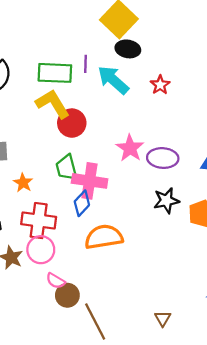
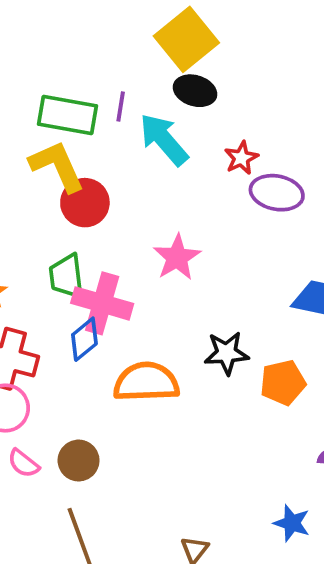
purple ellipse: (163, 158) -> (277, 193), moved
orange semicircle: (104, 237) -> (146, 382), moved
brown circle: (67, 295) -> (79, 461), moved

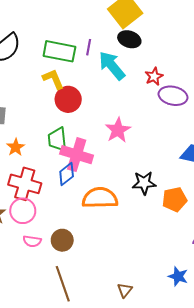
yellow L-shape: (57, 166) -> (53, 79), size x0.7
pink semicircle: (23, 463) -> (32, 241), turned -30

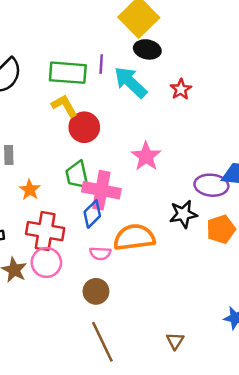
purple ellipse: (173, 96) -> (211, 185), moved
pink semicircle: (32, 241) -> (100, 253), moved

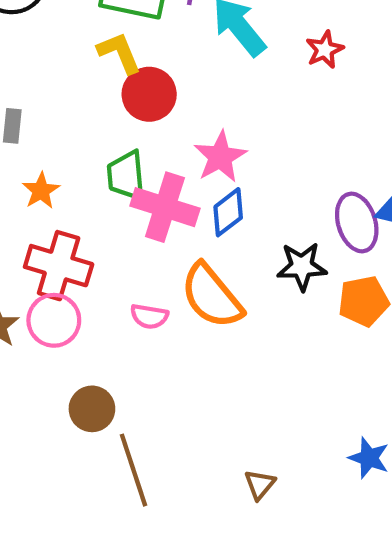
pink star: (146, 156) -> (220, 157), moved
purple ellipse: (211, 185) -> (357, 223), turned 60
blue diamond: (92, 214) -> (228, 212), moved
orange semicircle: (134, 237) -> (212, 296), turned -129
brown circle: (96, 291) -> (92, 409), moved

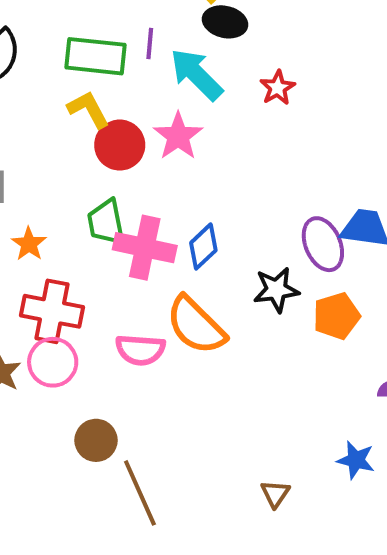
pink star: (220, 157) -> (178, 136), moved
pink semicircle: (149, 316) -> (140, 350), size x1.4
brown triangle: (260, 484) -> (275, 494), moved

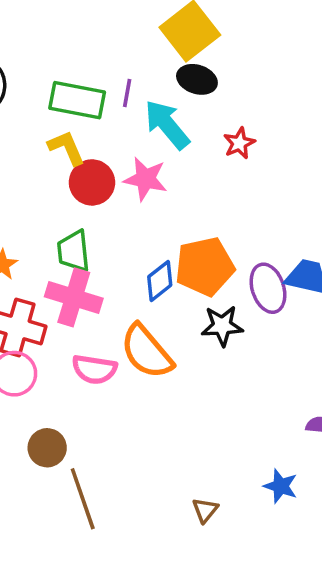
pink star: (178, 136) -> (145, 179), turned -30
pink cross: (145, 248) -> (74, 297), moved
orange pentagon: (336, 316) -> (205, 266), moved, size x1.4

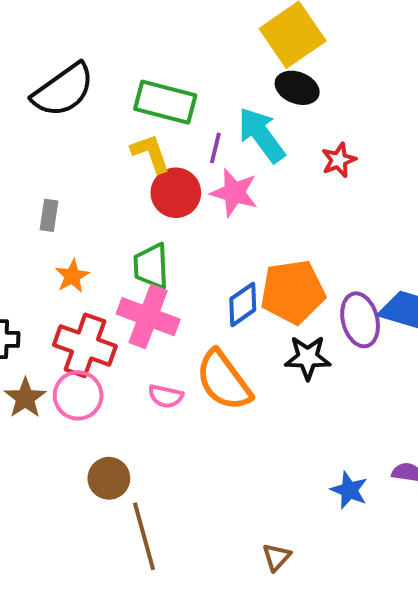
purple line: (127, 93) -> (215, 148), moved
pink semicircle: (94, 369) -> (166, 396), size x0.7
blue star: (281, 486) -> (349, 490), moved

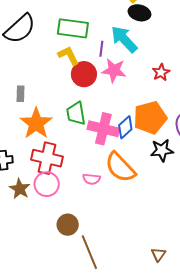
red star: (339, 160) -> (161, 72), moved
orange star: (72, 276) -> (36, 123), size x1.8
pink cross: (148, 317) -> (103, 129), moved

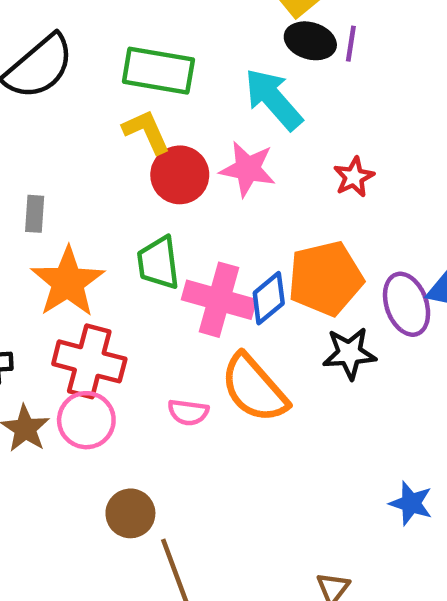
purple line: (101, 49) -> (351, 44), moved

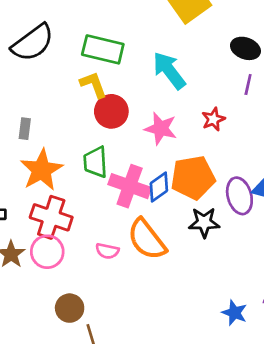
black ellipse: (310, 41) -> (245, 48), moved
purple line: (351, 44) -> (248, 85), moved
pink star: (248, 169) -> (161, 128), moved

